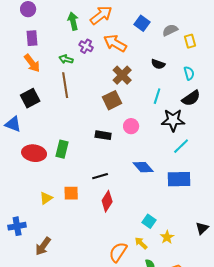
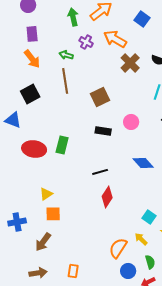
brown cross: (122, 75) -> (130, 63), moved
brown square: (112, 100) -> (100, 97), moved
orange square: (71, 193) -> (53, 214), moved

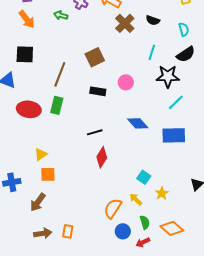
brown line: (65, 81) -> (60, 74), moved, turned 30
black square: (30, 94) -> (25, 54), turned 30
brown arrow: (38, 273) -> (43, 233), moved

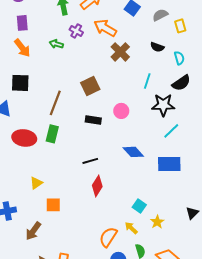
black semicircle: (153, 20) -> (157, 47), moved
orange square: (48, 174) -> (53, 205), moved

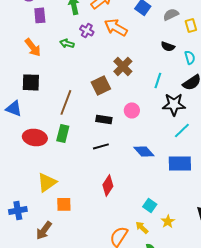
purple rectangle: (22, 23) -> (40, 15), moved
brown cross: (120, 52) -> (123, 66), moved
black line: (90, 161) -> (101, 146), moved
yellow triangle: (36, 183) -> (47, 182), size x1.5

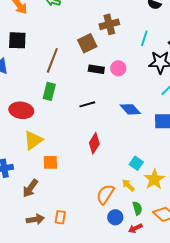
brown cross: (123, 66) -> (109, 24), turned 30
black rectangle: (104, 119) -> (96, 69), moved
red ellipse: (35, 137) -> (21, 110), moved
yellow star: (168, 221) -> (154, 179), size x1.5

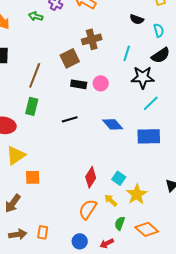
red diamond: (94, 143) -> (91, 177), moved
green semicircle: (137, 208) -> (120, 223), turned -144
blue circle: (115, 217) -> (80, 241), moved
red arrow: (135, 228) -> (107, 243), moved

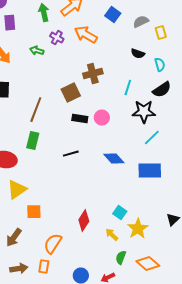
red diamond: (91, 177) -> (84, 221), moved
orange semicircle: (88, 209) -> (53, 244), moved

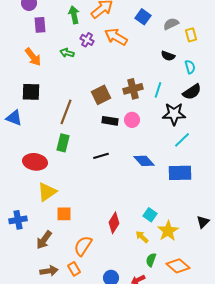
brown cross: (93, 74) -> (133, 89), moved
orange rectangle: (44, 267) -> (74, 269), turned -40

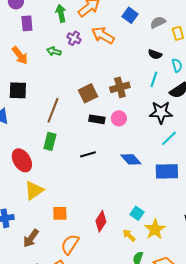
cyan line: (158, 90) -> (154, 79), moved
red ellipse: (35, 162) -> (22, 160), turned 50
orange square: (64, 214) -> (60, 213), moved

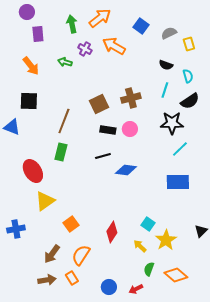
black line: (88, 154) -> (103, 156), moved
blue diamond: (131, 159) -> (126, 170), moved, turned -40
orange square: (60, 213) -> (71, 224), turned -35
brown arrow: (31, 238) -> (52, 254), moved

